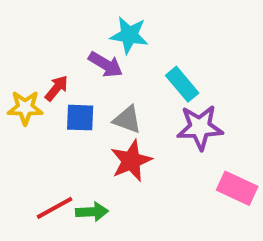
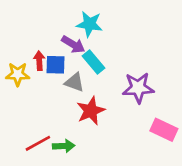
cyan rectangle: (182, 84) -> (93, 62), moved
red arrow: (57, 88) -> (39, 61), turned -42
blue square: (80, 118) -> (56, 65), moved
gray triangle: (127, 120) -> (75, 82), moved

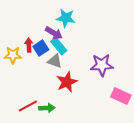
cyan rectangle: (93, 62) -> (59, 46), moved
blue square: (56, 65) -> (41, 48), turned -35

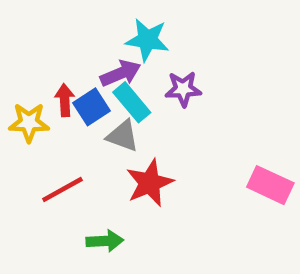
purple arrow: (54, 33) -> (121, 73), turned -54
purple star: (102, 65) -> (183, 89), moved, size x0.7
pink rectangle: (121, 96) -> (270, 185), moved
red line: (28, 106) -> (62, 190), moved

